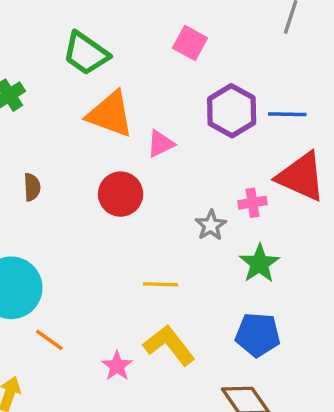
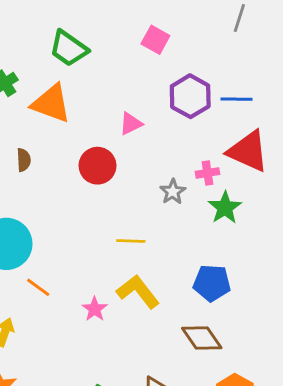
orange triangle: (110, 114) -> (51, 103), moved
green star: (259, 264) -> (225, 208), moved

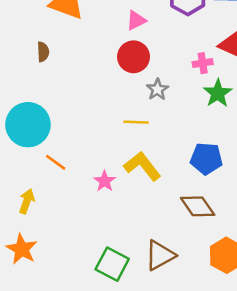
red circle: (98, 166) -> (134, 57), moved
gray star: (173, 192) -> (157, 89), moved

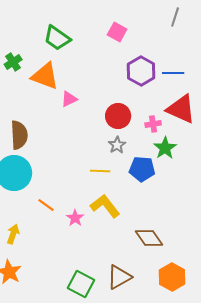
pink triangle: (136, 20) -> (69, 99), moved
brown semicircle: (43, 52) -> (19, 135), moved, size x1.8
red circle: (134, 57) -> (118, 116), moved
blue pentagon: (206, 159) -> (142, 169), moved
orange line: (56, 162) -> (46, 205), moved

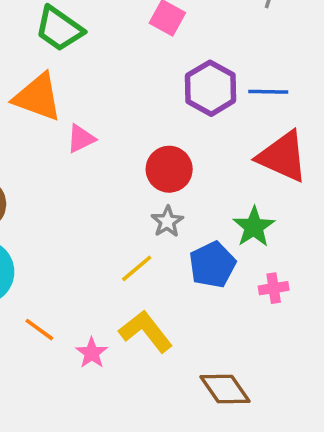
pink cross: (153, 124) -> (274, 288), moved
blue pentagon: (142, 169) -> (212, 265), turned -30
yellow line: (100, 171) -> (137, 268), turned -42

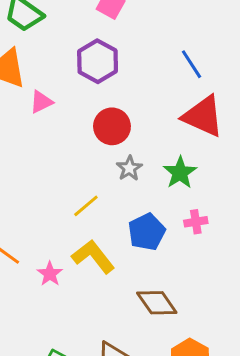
purple hexagon: (211, 88) -> (98, 61), moved
blue line: (268, 92) -> (192, 64), turned 56
gray star: (167, 221) -> (129, 168), moved
blue pentagon: (212, 265) -> (147, 232), moved

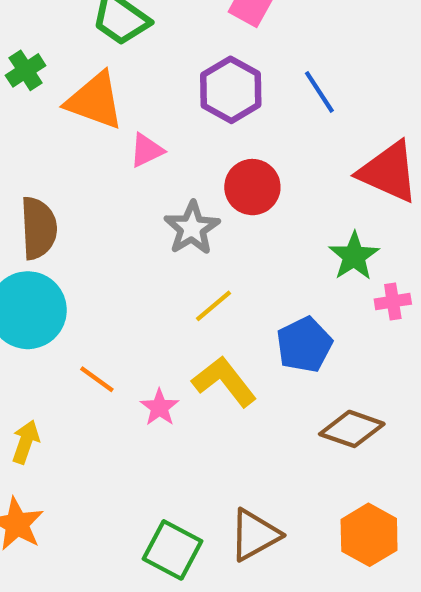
blue line: (192, 64) -> (319, 92), moved
gray star: (129, 168) -> (192, 228), moved, size x1.4
pink cross: (196, 222) -> (393, 302), moved
brown diamond: (157, 303) -> (352, 429), moved, turned -36

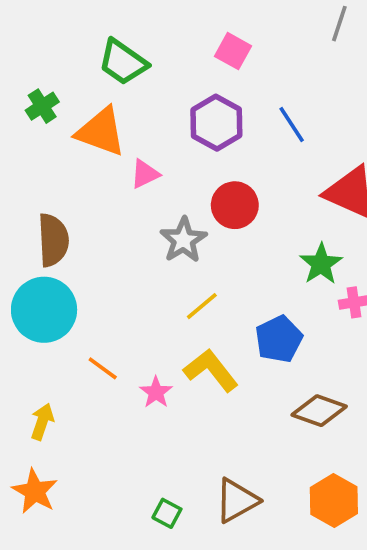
green square: (172, 550) -> (167, 513), size x0.6

